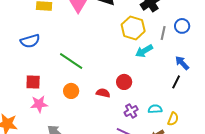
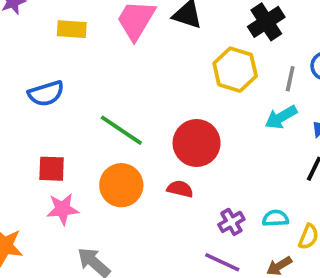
cyan arrow: (144, 51) -> (281, 117), moved
red circle: (124, 82) -> (197, 143), moved, size x1.6
orange circle: (71, 91) -> (121, 185), size x1.5

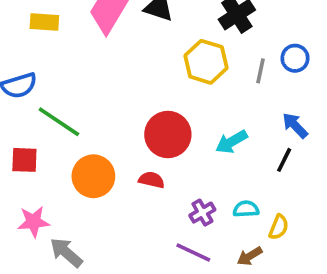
cyan arrow: (281, 117) -> (231, 142), moved
green line: (121, 130) -> (59, 122), moved
pink star: (63, 209) -> (33, 222), moved

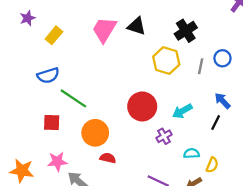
yellow rectangle: (44, 22) -> (54, 35), moved, turned -54
red semicircle: (152, 180) -> (108, 158), moved
purple cross: (202, 213) -> (164, 136), moved

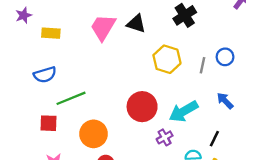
black cross: (186, 31) -> (185, 15), moved
yellow rectangle: (54, 35) -> (51, 33), turned 54
green line: (73, 98) -> (71, 98), turned -56
cyan arrow: (182, 111) -> (184, 111), size x1.4
black line: (216, 122) -> (214, 139), moved

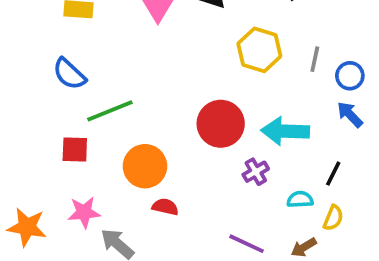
blue circle: (225, 57) -> (350, 76), moved
blue semicircle: (45, 75) -> (69, 74), turned 60
cyan arrow: (184, 111) -> (285, 131), turned 32

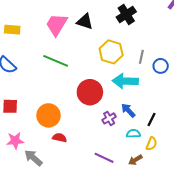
green line: (110, 111) -> (56, 61), moved, turned 45
blue arrow: (350, 114) -> (128, 110), moved
cyan arrow: (285, 131) -> (125, 81), moved

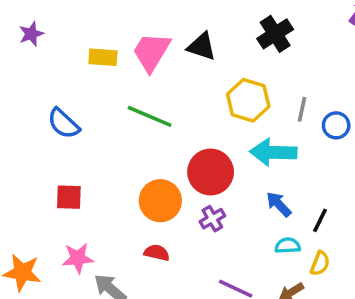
yellow rectangle: (12, 30) -> (103, 57), moved
orange circle: (48, 115) -> (160, 201), moved
purple cross: (109, 118) -> (212, 219), moved

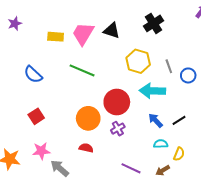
gray line: (302, 109) -> (169, 66), turned -32
red square: (69, 197) -> (36, 116), turned -35
black line: (320, 220) -> (179, 120), moved, turned 32

